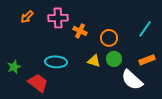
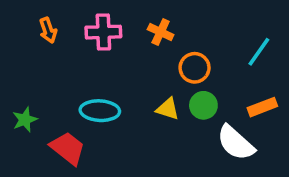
orange arrow: (27, 17) -> (48, 30), turned -64
orange cross: (80, 31) -> (161, 32), moved

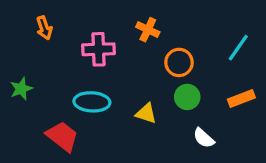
pink cross: (103, 32) -> (98, 49), moved
yellow triangle: (168, 109) -> (146, 113), moved
green star: (25, 120) -> (21, 89), moved
white semicircle: (236, 143) -> (204, 138), moved, size x0.6

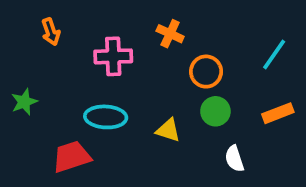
red trapezoid: (62, 136) -> (72, 157), turned -56
white semicircle: (204, 138) -> (234, 159), turned 30

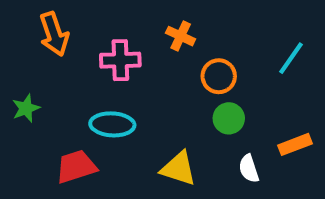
orange arrow: (51, 32) -> (54, 34), size x1.5
orange rectangle: (278, 113) -> (295, 144), moved
yellow triangle: (168, 130) -> (179, 169), moved, size x1.4

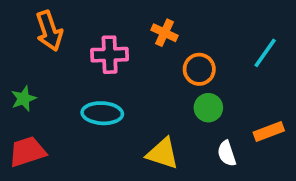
red trapezoid: (76, 167) -> (27, 152), moved

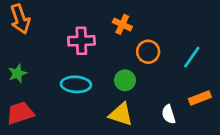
orange arrow: (49, 31) -> (20, 19), moved
cyan line: (265, 53) -> (192, 57), moved
green circle: (208, 108) -> (125, 80), moved

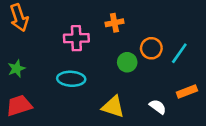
orange cross: (122, 24) -> (114, 23), turned -36
orange circle: (148, 52) -> (151, 48), moved
green circle: (125, 80) -> (127, 62), moved
white semicircle: (169, 114) -> (158, 107), turned 144

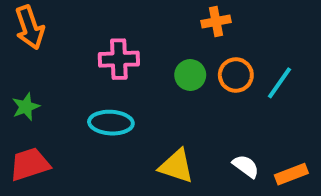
orange cross: (114, 23) -> (216, 21), moved
green circle: (127, 62) -> (190, 75), moved
orange rectangle: (187, 91) -> (291, 174), moved

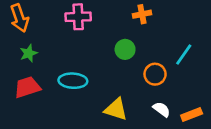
pink cross: (119, 59) -> (78, 17), moved
orange circle: (236, 75) -> (155, 74), moved
green star: (26, 107) -> (29, 53), moved
red trapezoid: (30, 164) -> (27, 87), moved

